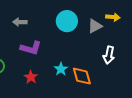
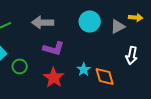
gray arrow: (20, 22) -> (43, 22), size x1.5
red star: (31, 77) -> (54, 77), size x1.5

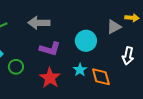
cyan circle: (90, 21) -> (86, 41), moved

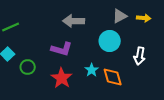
gray arrow: (39, 23) -> (74, 21), moved
gray triangle: (114, 27) -> (120, 16), moved
cyan circle: (86, 41) -> (110, 41), moved

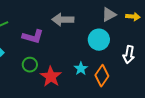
purple L-shape: (62, 49) -> (33, 37), moved
green circle: (28, 67) -> (30, 65), moved
orange diamond: (113, 77) -> (102, 76), turned 50

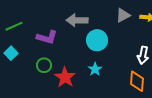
cyan circle: (99, 40) -> (97, 40), moved
orange diamond: (102, 76) -> (137, 81), moved, turned -30

